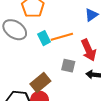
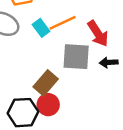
gray square: (68, 66) -> (76, 57), size x1.6

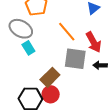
orange line: (63, 23) -> (67, 32), turned 70
cyan rectangle: (41, 28) -> (28, 48), moved

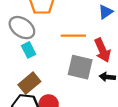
orange line: (67, 32) -> (73, 36), turned -55
brown rectangle: (50, 77) -> (29, 83), moved

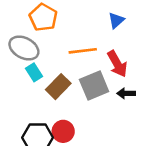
gray square: (80, 67) -> (94, 85), turned -30
brown rectangle: (29, 83) -> (58, 87), moved

